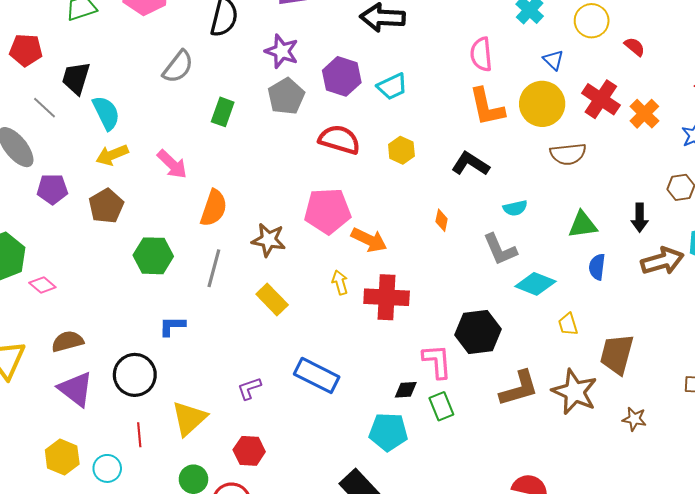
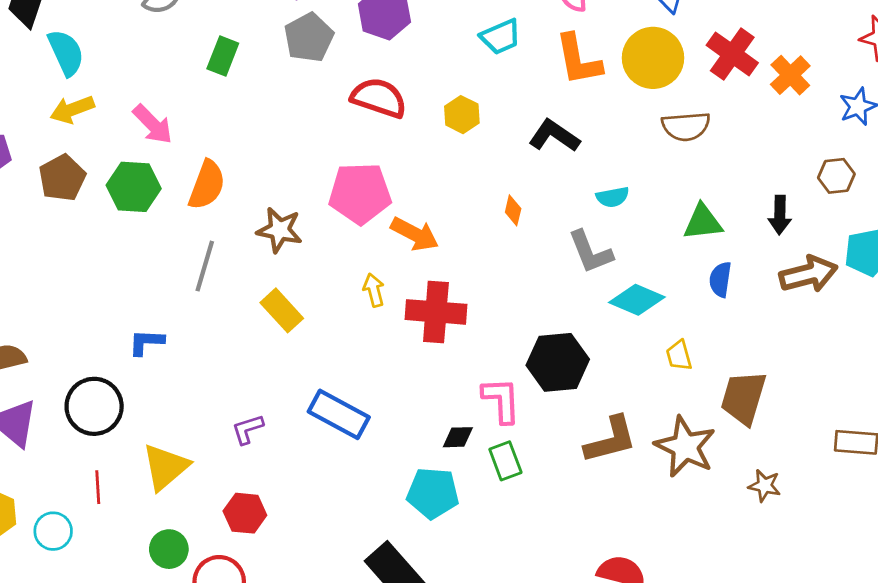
cyan trapezoid: (392, 87) -> (501, 37), moved
green hexagon: (153, 256) -> (134, 187), moved

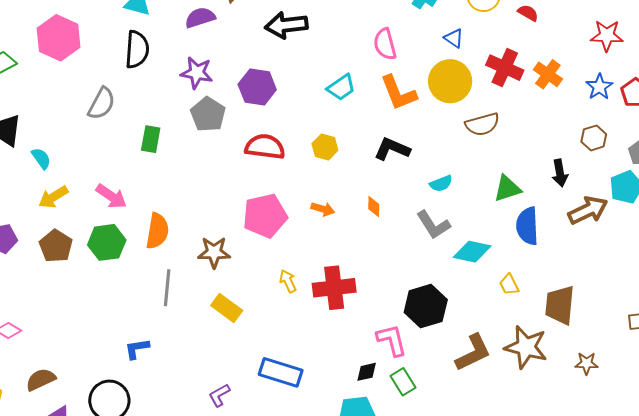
cyan semicircle: (66, 53) -> (41, 158), size x0.7
orange arrow: (415, 234) -> (323, 209), moved, size x0.7
blue semicircle: (720, 279) -> (527, 226), size x1.5

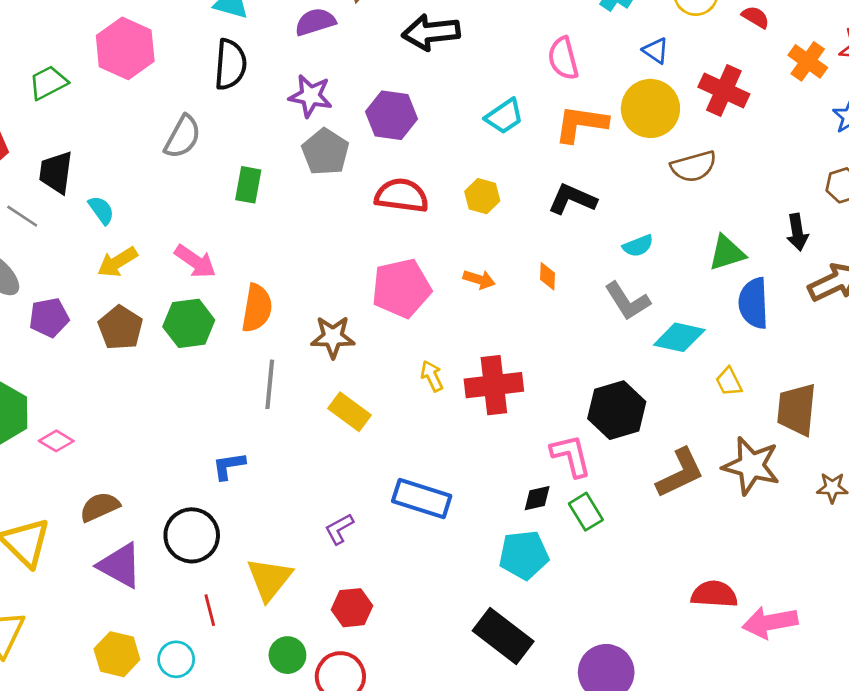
orange cross: (548, 74) -> (808, 61), moved
orange L-shape: (398, 93) -> (581, 124), turned 120

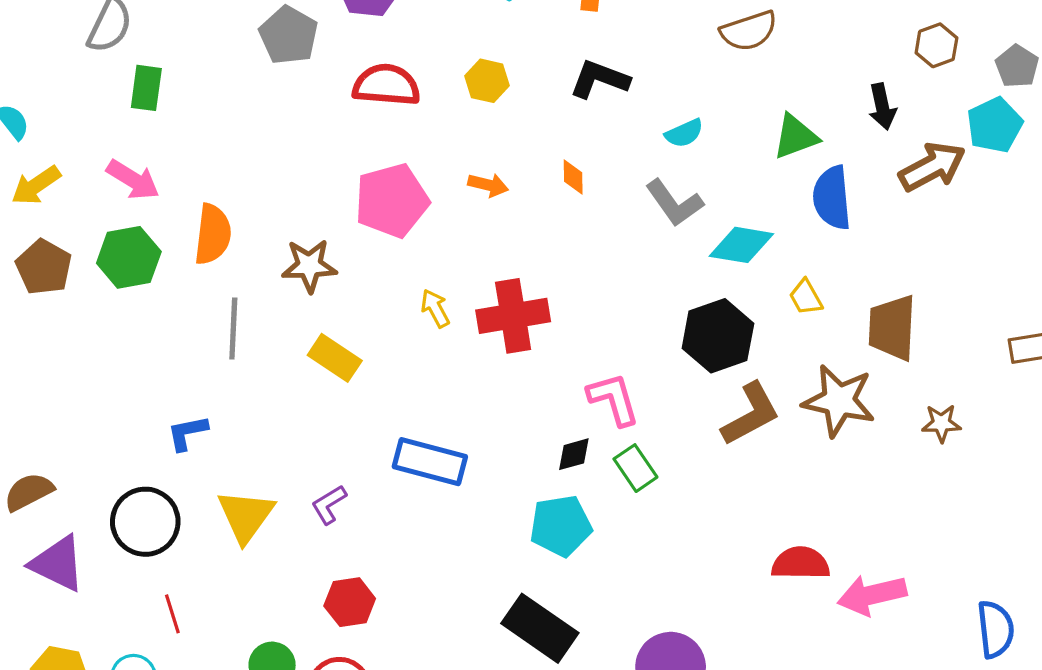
green rectangle: (248, 185) -> (146, 88), moved
black hexagon: (617, 410) -> (718, 336), moved
yellow triangle: (269, 579) -> (246, 516), moved

